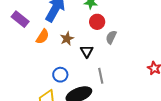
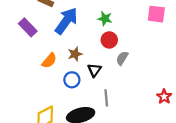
orange semicircle: (43, 37) -> (49, 61), moved
blue circle: (60, 75) -> (72, 80), moved

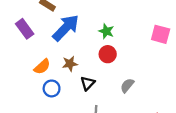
gray semicircle: (122, 58) -> (127, 85), moved
blue circle: (72, 80) -> (52, 88), moved

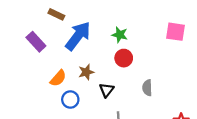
gray semicircle: (127, 85) -> (147, 88), turned -35

